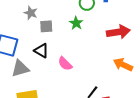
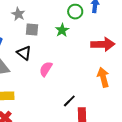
pink semicircle: (65, 64) -> (46, 69), turned 70
orange arrow: (123, 65) -> (103, 77), turned 42

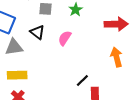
pink semicircle: (46, 69) -> (65, 38), moved

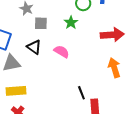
pink semicircle: (65, 38) -> (62, 52), turned 91
black line: (82, 80) -> (81, 93), turned -64

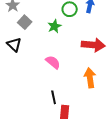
gray square: (41, 23) -> (25, 22), turned 32
pink semicircle: (62, 52) -> (53, 62), moved

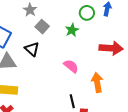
orange arrow: (90, 78) -> (97, 83), moved

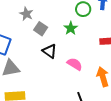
black triangle: (32, 49) -> (49, 51), moved

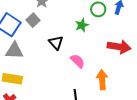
gray square: (41, 29) -> (33, 20), moved

